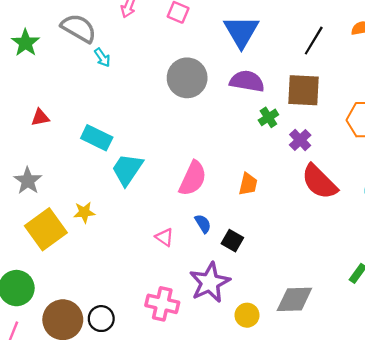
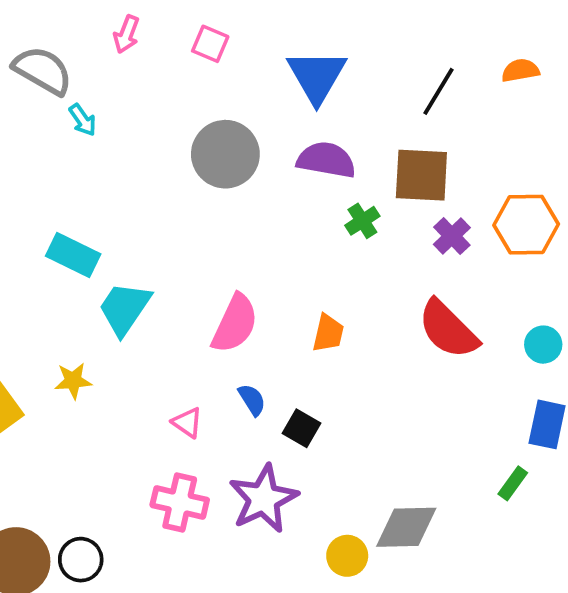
purple cross: (300, 140) -> (452, 236), moved
yellow star: (84, 212) -> (73, 381), moved
pink cross: (162, 304) -> (180, 503), moved
yellow circle: (247, 315) -> (347, 556), moved

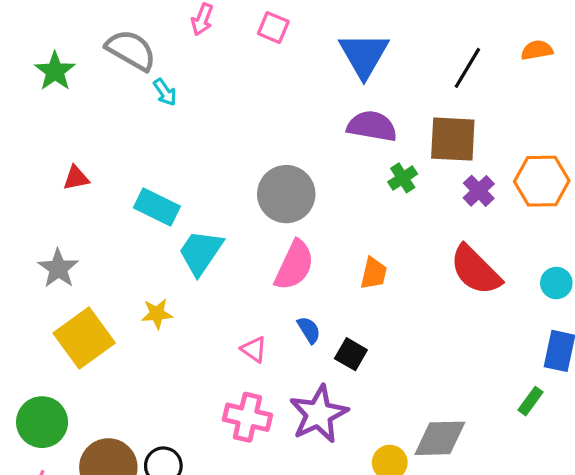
gray circle: (225, 154) -> (286, 194), moved

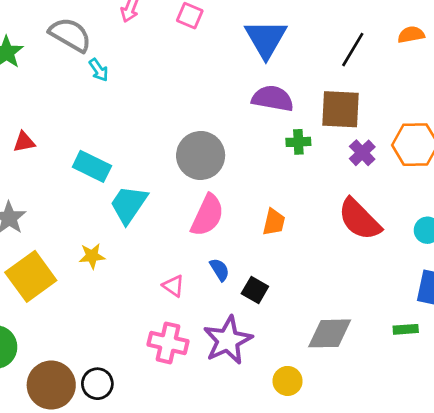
green cross: (403, 178) -> (298, 142), turned 30
green rectangle: (530, 401) -> (406, 329), turned 50
gray diamond: (440, 438) -> (330, 333), moved

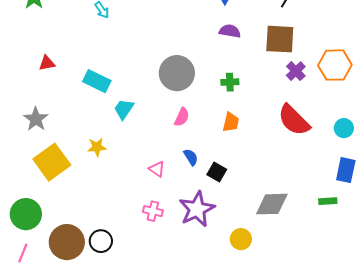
purple semicircle: (273, 98) -> (230, 31), size x0.7
green cross: (298, 142) -> (230, 82), moved
cyan trapezoid: (129, 204) -> (124, 109), size x0.7
pink semicircle: (207, 215) -> (182, 117), size x0.6
pink cross: (168, 343) -> (153, 211), size x0.7

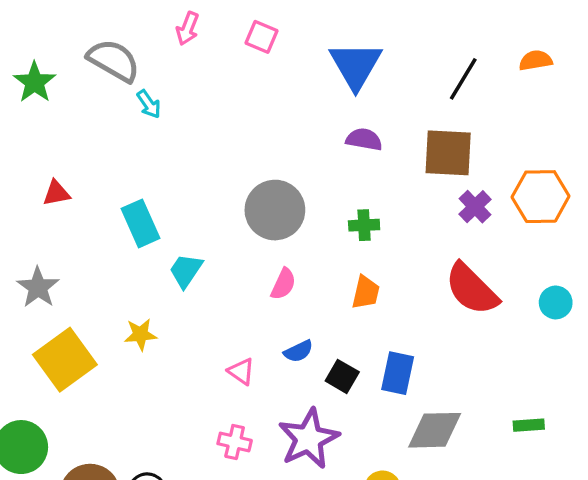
cyan rectangle: (97, 81) -> (140, 223), turned 40
blue semicircle: (191, 157) -> (298, 351), turned 96
blue rectangle: (346, 170) -> (398, 373), moved

